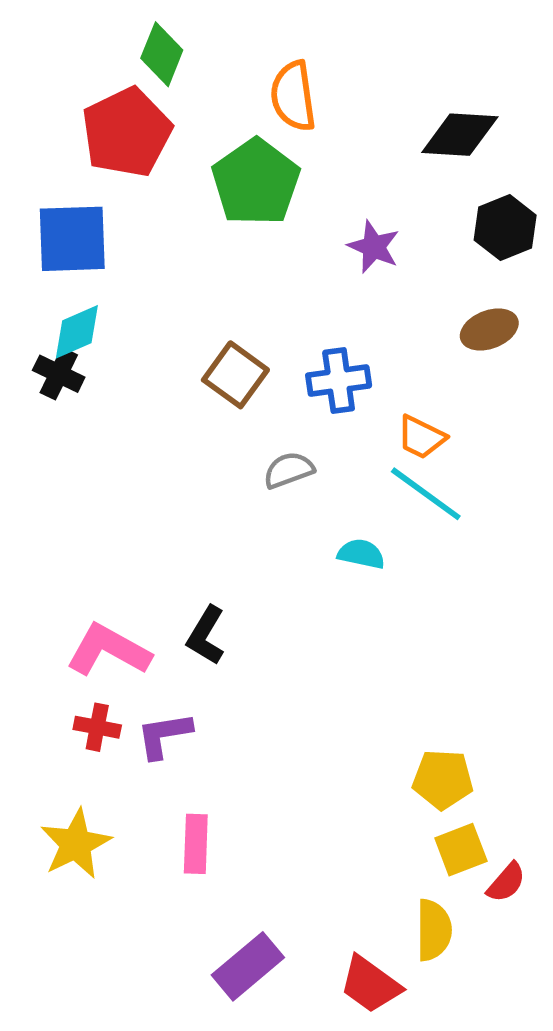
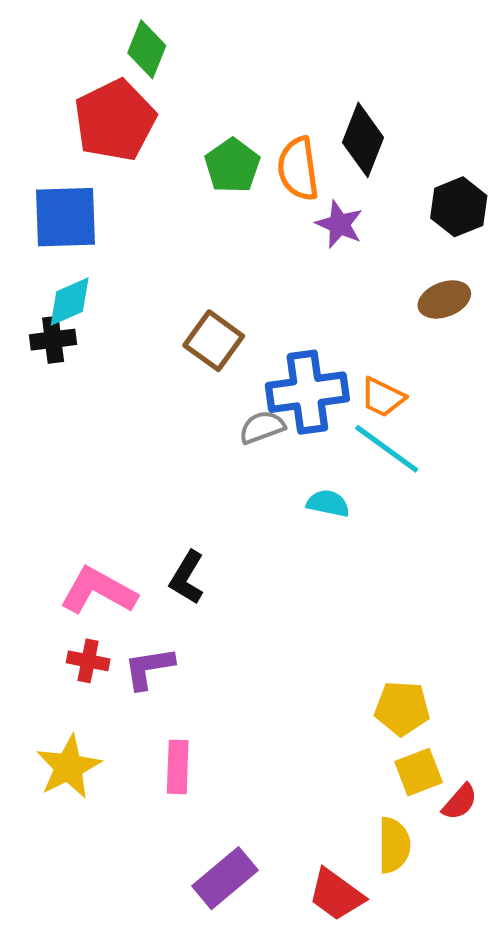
orange semicircle: (293, 96) -> (298, 169), moved
black diamond: (460, 135) -> (363, 140), moved, turned -72
green pentagon: (256, 182) -> (232, 166), size x0.7
black cross: (59, 374) -> (53, 340), turned -33
blue cross: (339, 380) -> (307, 392), moved, size x1.4

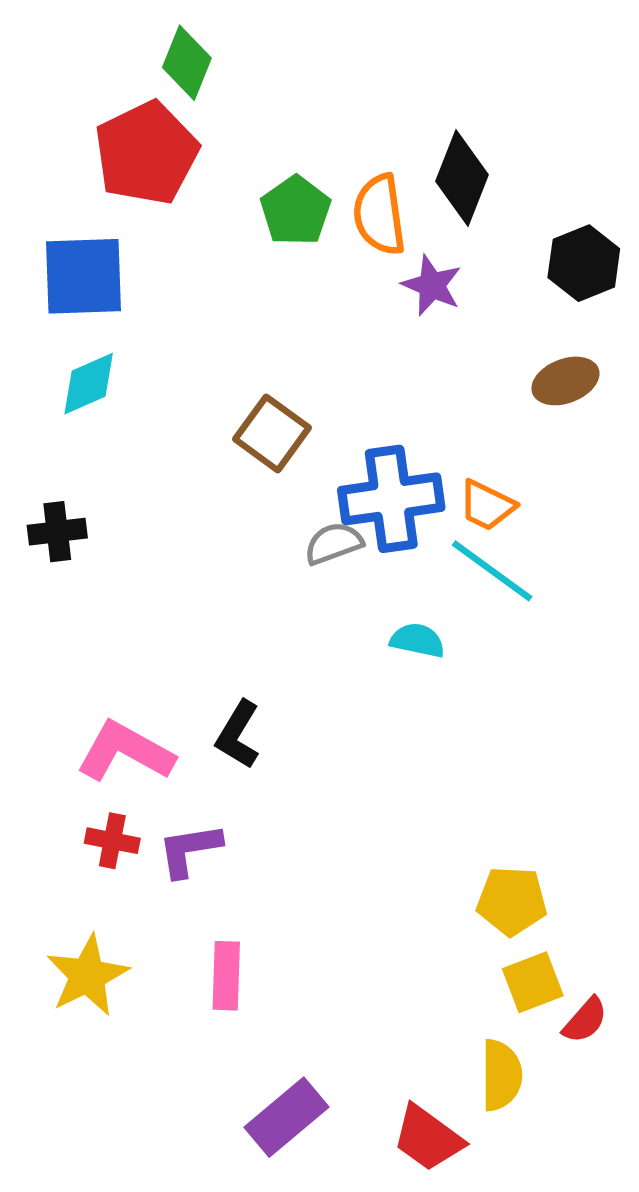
black cross: (53, 340) -> (57, 532), moved

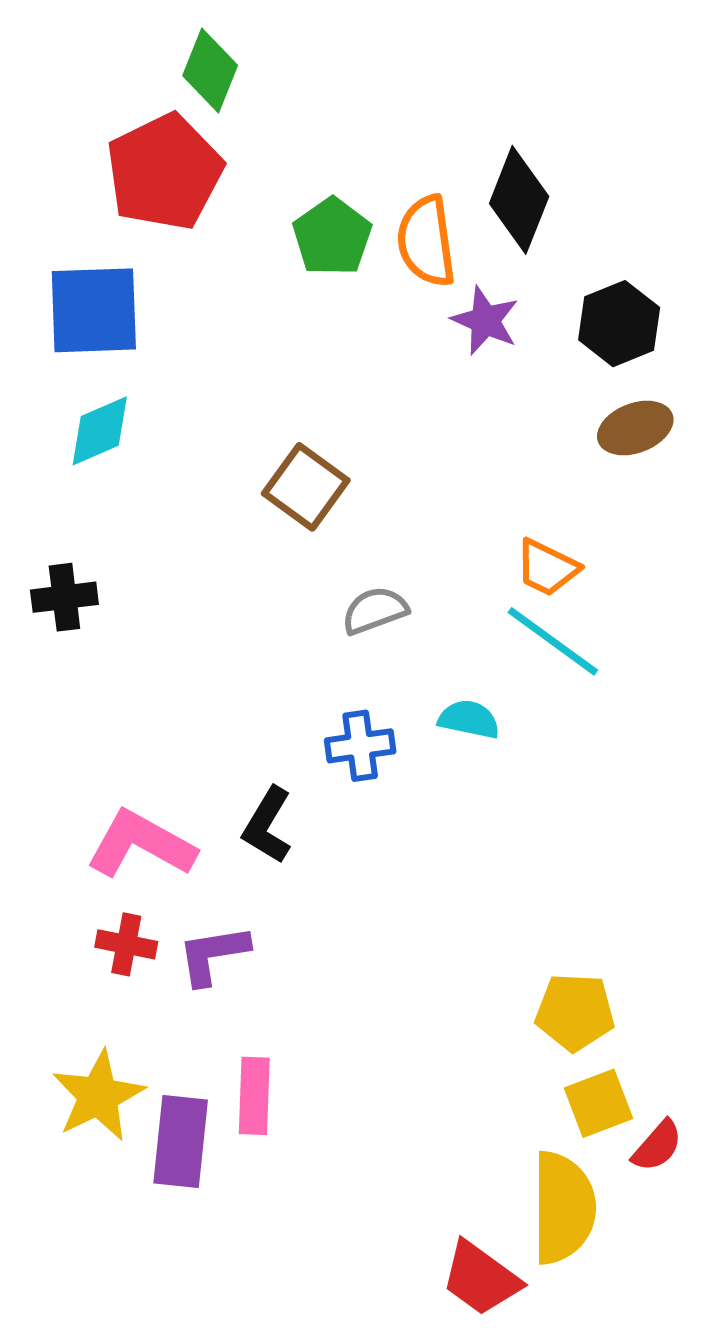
black hexagon: (584, 263) -> (619, 324), moved
blue cross: (391, 499) -> (360, 746), moved, size x0.6
yellow semicircle: (501, 1075) -> (563, 1208), size x1.4
purple rectangle: (286, 1117) -> (181, 1142), moved, turned -44

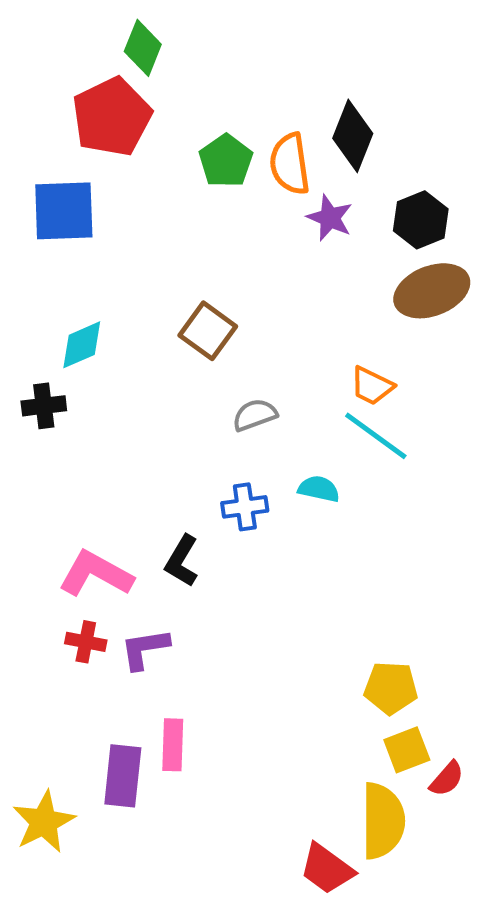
brown ellipse: (635, 428) -> (432, 291), size x1.5
cyan diamond: (100, 431) -> (82, 345), moved
yellow star: (98, 1096) -> (44, 822), moved

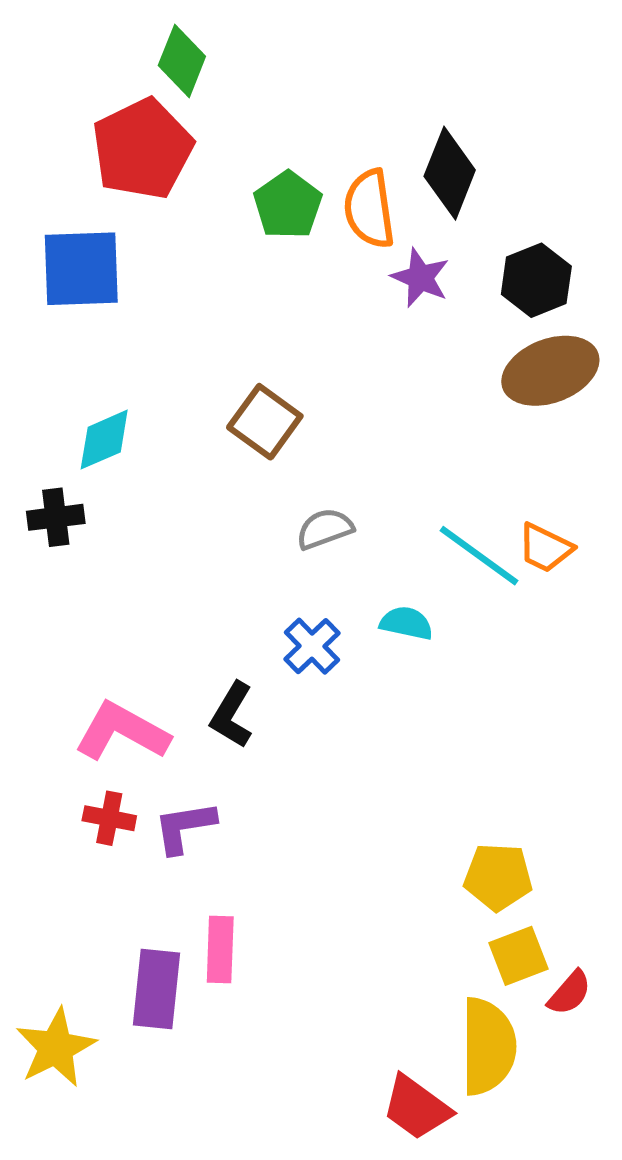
orange trapezoid: (372, 386) -> (545, 548), moved
blue cross: (245, 507) -> (312, 646), turned -36

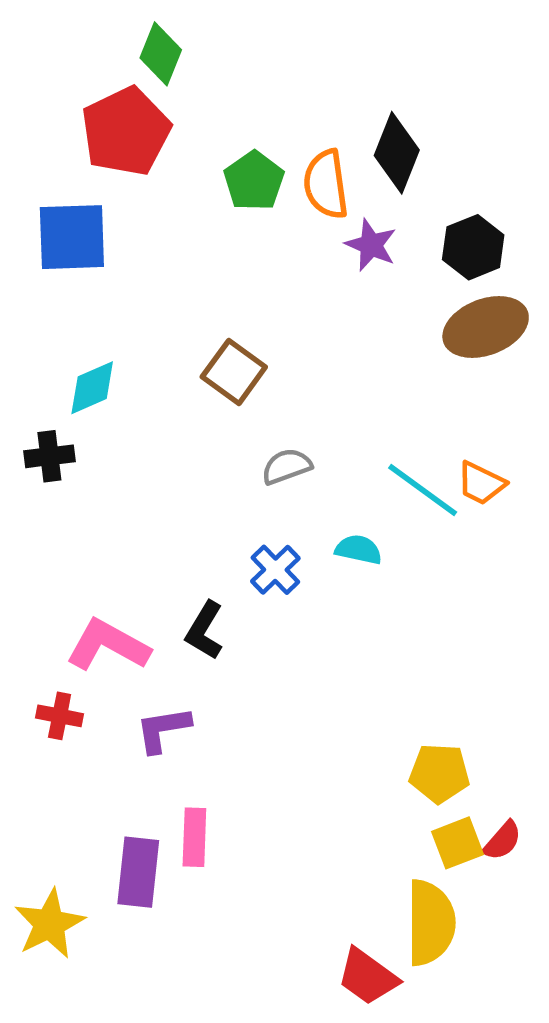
red cross: (109, 818) -> (60, 716), moved
red semicircle: (570, 993) -> (502, 841), moved

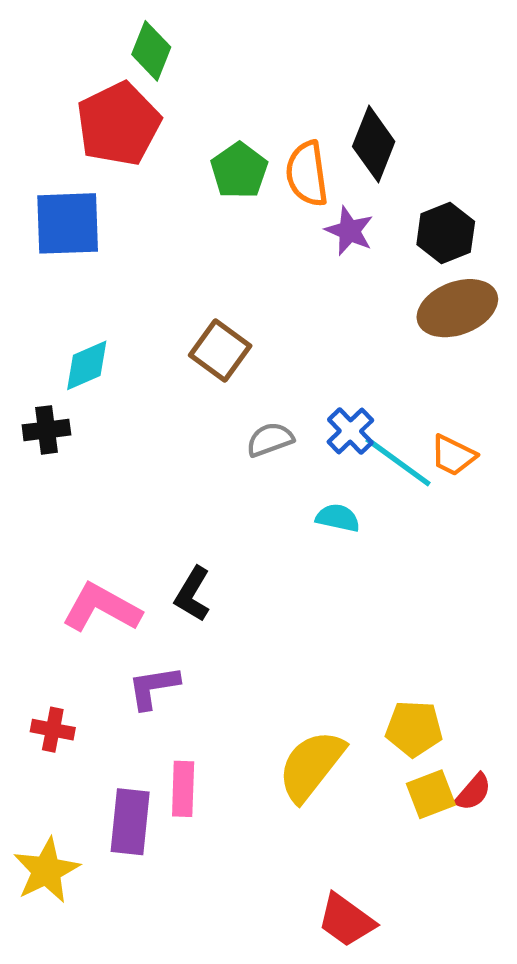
blue cross: (275, 570) -> (350, 431), moved
red cross: (60, 716) -> (53, 730), moved
yellow semicircle: (430, 923) -> (311, 766), moved, turned -142

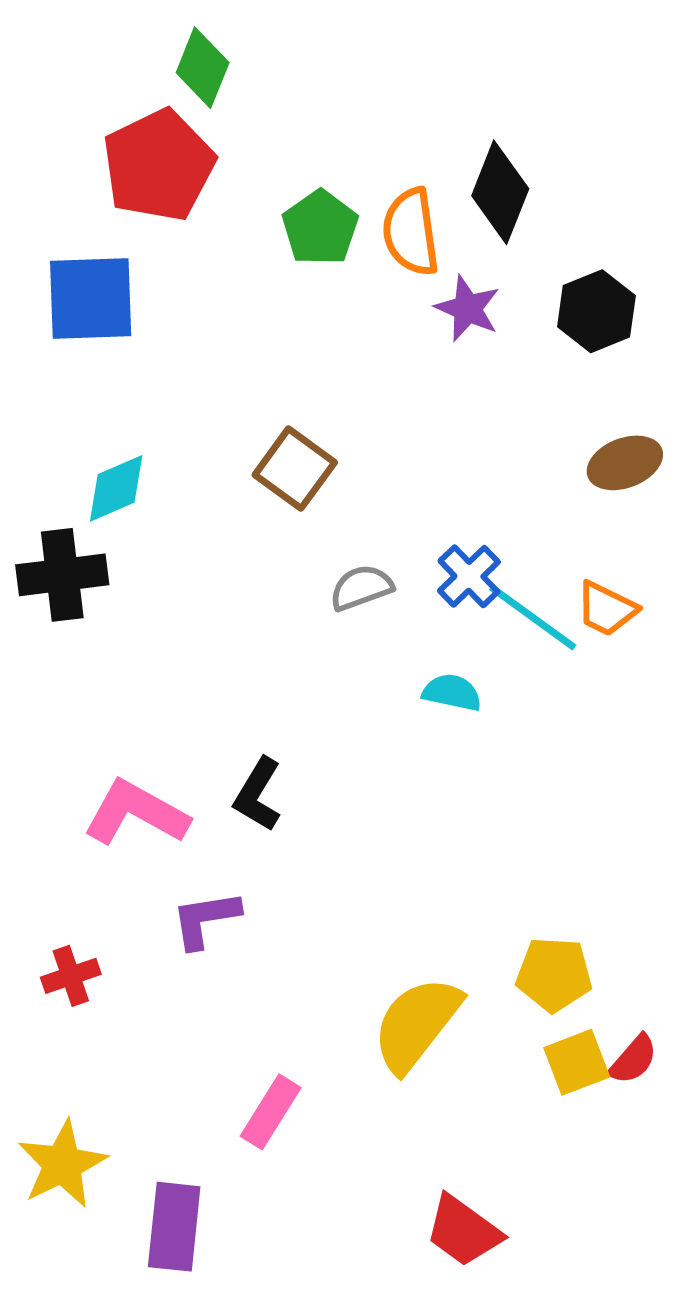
brown ellipse: (457, 308) -> (625, 463), moved, size x0.7
black cross: (46, 430) -> (62, 575), size x1.4
red cross: (53, 730) -> (71, 976), turned -30
pink rectangle: (183, 789) -> (271, 1112), moved, turned 30
purple rectangle: (130, 822) -> (174, 1227), moved

